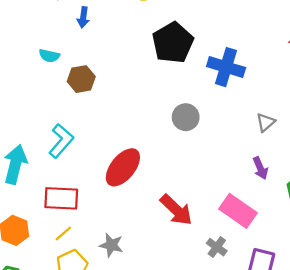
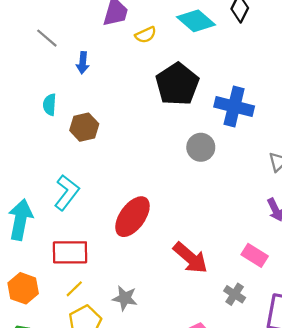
cyan semicircle: (49, 56) -> (50, 105), turned 84
gray circle: (186, 117) -> (201, 147), moved
pink rectangle: (238, 211) -> (255, 255), size x0.7

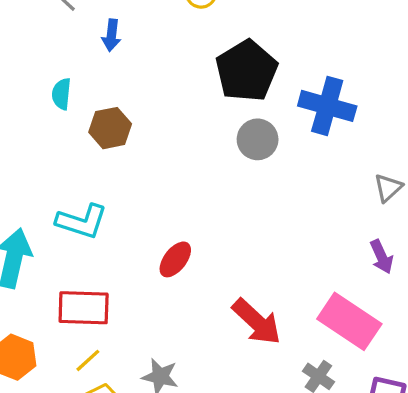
gray circle: (201, 147) -> (258, 139), moved
cyan L-shape: (67, 193) -> (82, 221), turned 68
red ellipse: (132, 217) -> (175, 259), size x0.6
pink rectangle: (255, 255) -> (349, 321), size x1.6

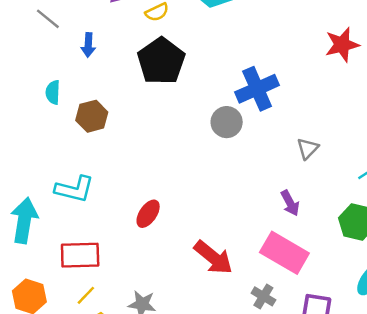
black pentagon: (246, 71) -> (161, 61), moved
blue cross: (327, 106) -> (257, 89), turned -36
gray circle: (258, 139) -> (227, 122), moved
purple arrow: (382, 257) -> (290, 203), moved

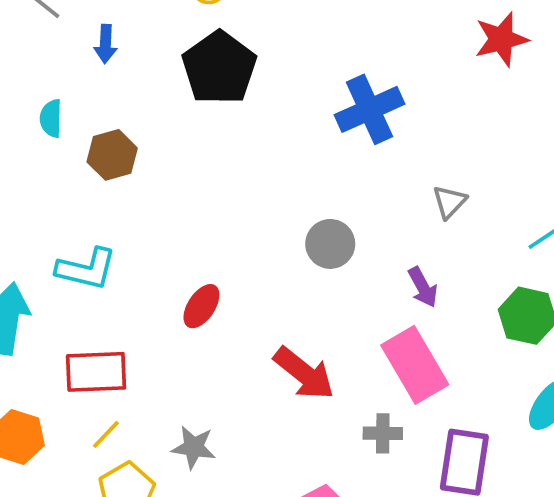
gray circle: (227, 122) -> (330, 244), moved
pink rectangle: (284, 253) -> (415, 365), turned 30
gray cross: (263, 296) -> (383, 433), turned -30

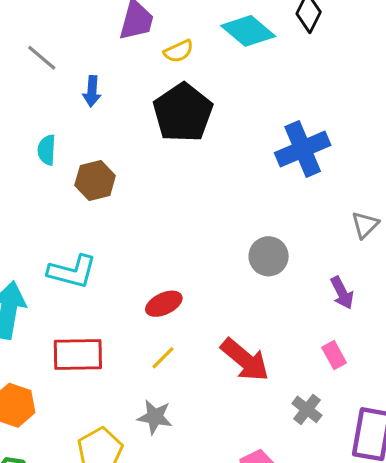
red ellipse: (201, 306) -> (164, 304), turned 30
pink rectangle: (415, 365) -> (334, 355), size x0.5
gray cross: (383, 433) -> (307, 409), turned 36
yellow line: (106, 434) -> (163, 358), moved

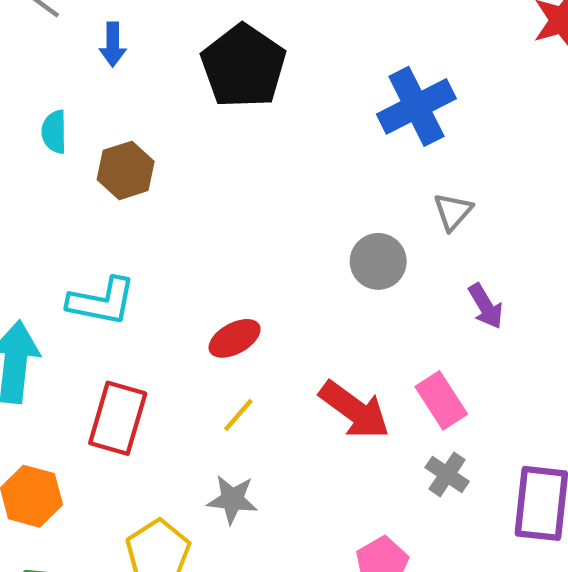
gray triangle: (365, 225) -> (453, 212), moved
red rectangle: (78, 354) -> (118, 418), turned -69
pink rectangle: (334, 355) -> (441, 400), moved, size x1.4

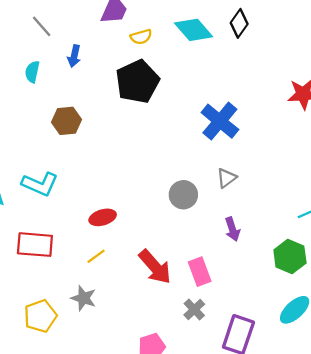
blue cross: (416, 106) -> (220, 121), turned -36
cyan semicircle: (54, 132) -> (32, 72), moved
red rectangle: (118, 418) -> (35, 245), turned 66

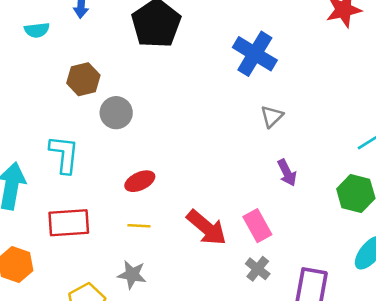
cyan semicircle: (32, 72) -> (37, 30), turned -100
cyan L-shape: (40, 184) -> (64, 154), turned -99
gray circle: (183, 195) -> (116, 113), moved
yellow line: (96, 256) -> (139, 226), turned 48

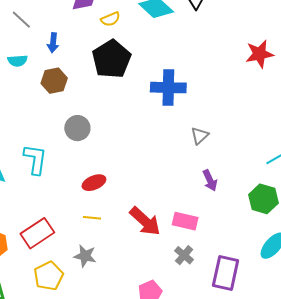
blue cross: (255, 54) -> (168, 88), moved, turned -32
brown hexagon: (83, 79) -> (54, 81), moved
red rectangle: (69, 223) -> (37, 233), moved, turned -32
pink rectangle: (257, 226) -> (185, 221), turned -50

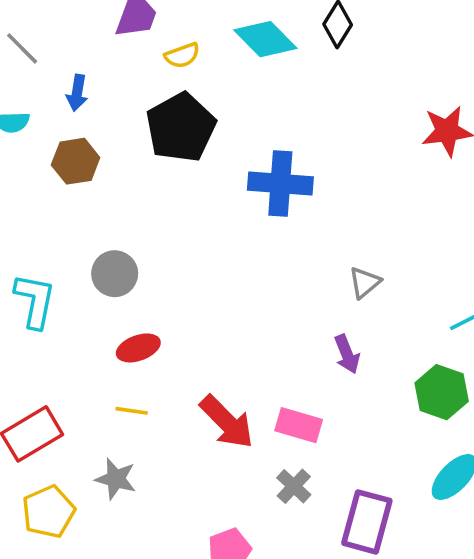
gray circle: (77, 128) -> (115, 274), moved
gray triangle: (200, 136) -> (365, 282), moved

